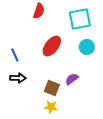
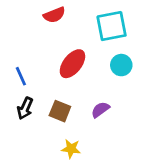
red semicircle: (39, 11) -> (54, 15), turned 49
black arrow: (18, 78) -> (25, 108), turned 112
brown square: (52, 88) -> (60, 111), moved

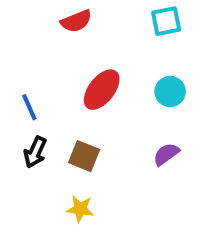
cyan square: (112, 26) -> (166, 21), moved, size x0.7
purple semicircle: (100, 110) -> (166, 154), moved
yellow star: (71, 149) -> (80, 209), moved

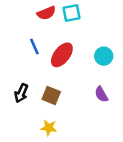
cyan square: (166, 21) -> (71, 13), moved
blue line: (29, 107) -> (34, 47), moved
purple semicircle: (166, 154) -> (101, 94), turned -84

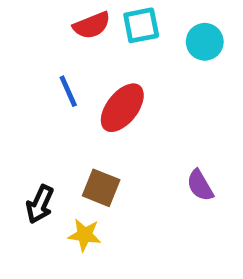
cyan circle: (104, 56) -> (205, 42), moved
black arrow: (21, 93) -> (40, 204), moved
yellow star: (49, 128) -> (85, 235), moved

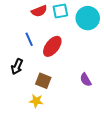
cyan circle: (205, 42) -> (88, 18), size x1.5
black arrow: (40, 204) -> (17, 67), moved

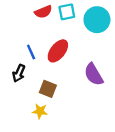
blue line: (29, 39) -> (31, 52), moved
purple semicircle: (86, 80) -> (94, 74), moved, size x1.5

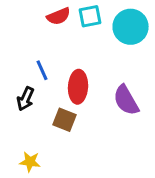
red ellipse: (58, 51) -> (78, 87), moved, turned -35
yellow star: (40, 111) -> (30, 162), moved

